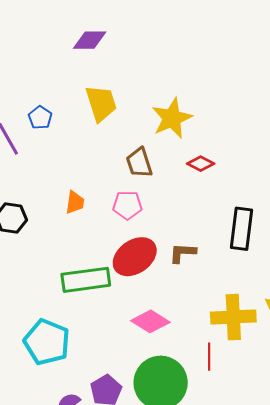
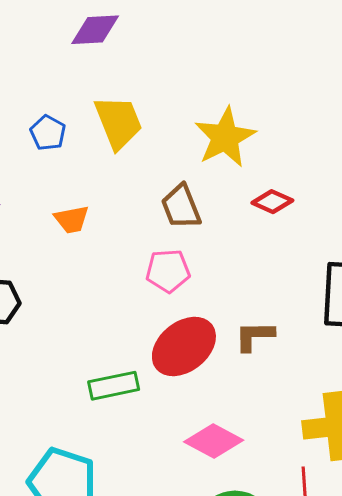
blue pentagon: (40, 118) -> (48, 133), moved
orange trapezoid: (75, 202) -> (72, 219), moved, turned 75
green rectangle: (86, 280) -> (114, 386), size x0.7

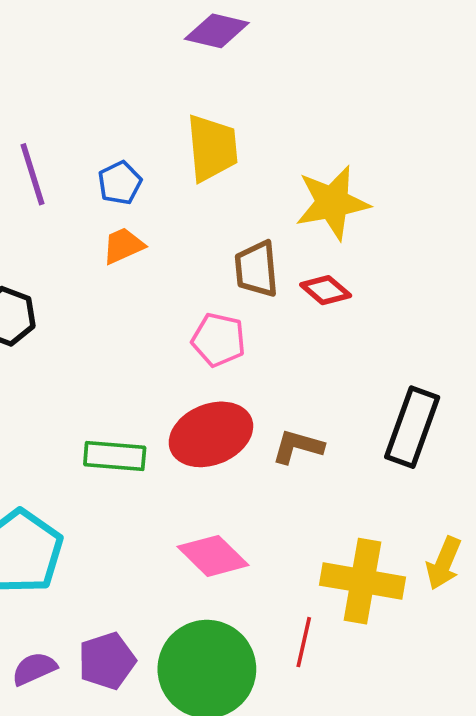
blue pentagon: (48, 133) -> (120, 183), moved
red diamond: (272, 202) -> (326, 290), moved
orange trapezoid: (72, 219) -> (123, 246), turned 150

